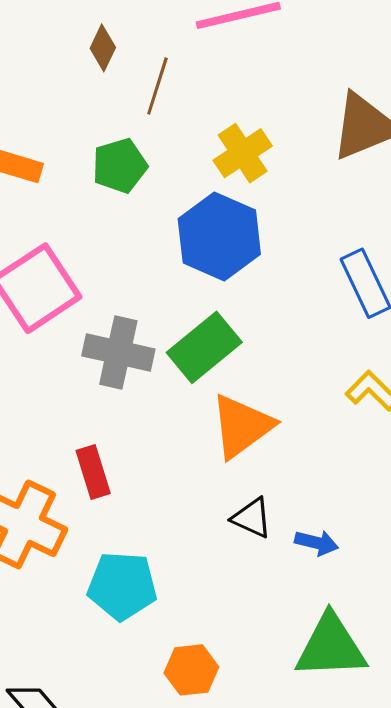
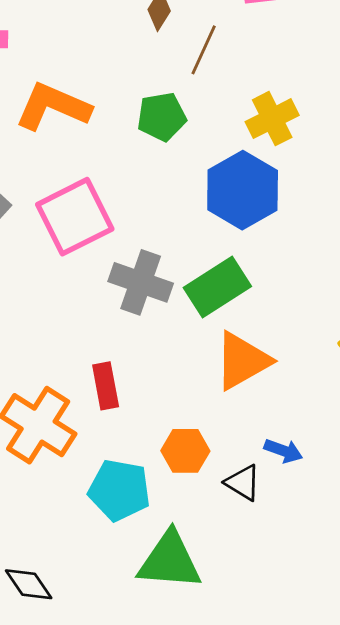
black triangle: (252, 518) -> (243, 483), moved
blue arrow: (317, 543) -> (283, 451), moved
green triangle: (331, 647) -> (170, 561), moved
orange hexagon: (191, 670) -> (185, 451), moved

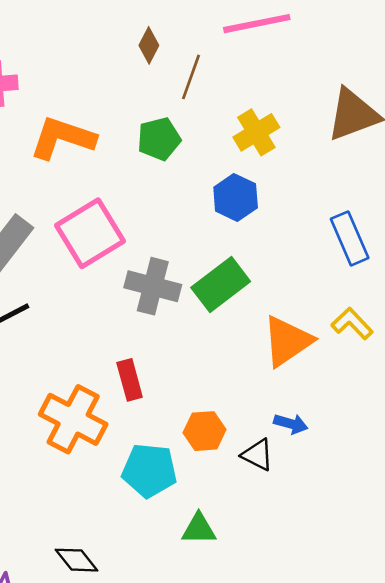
blue hexagon: (243, 190) -> (236, 197), size x0.7
orange triangle: (242, 361) -> (287, 341), moved
green triangle: (170, 561) -> (199, 529), size x0.6

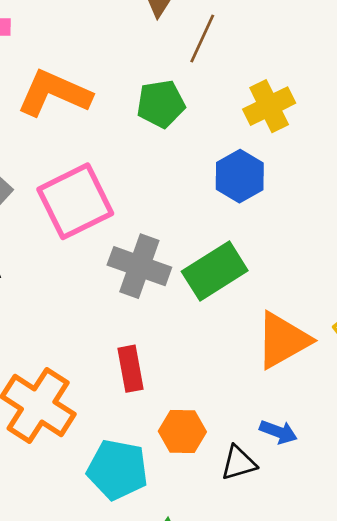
red rectangle: (130, 380) -> (130, 369), moved
black triangle: (257, 455) -> (239, 463), turned -48

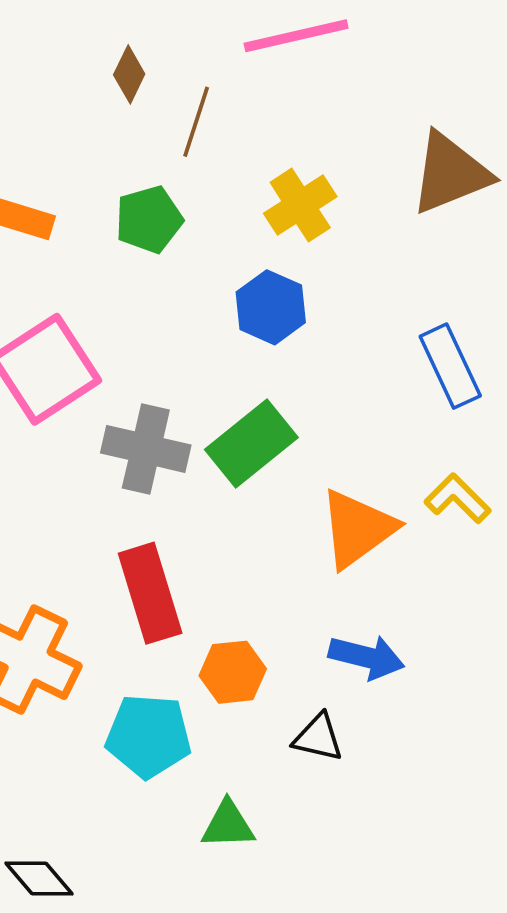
red rectangle: (130, 369) -> (150, 593), size x1.5
blue arrow: (278, 432) -> (367, 657), size x1.4
black triangle: (239, 463) -> (318, 738), moved, turned 36

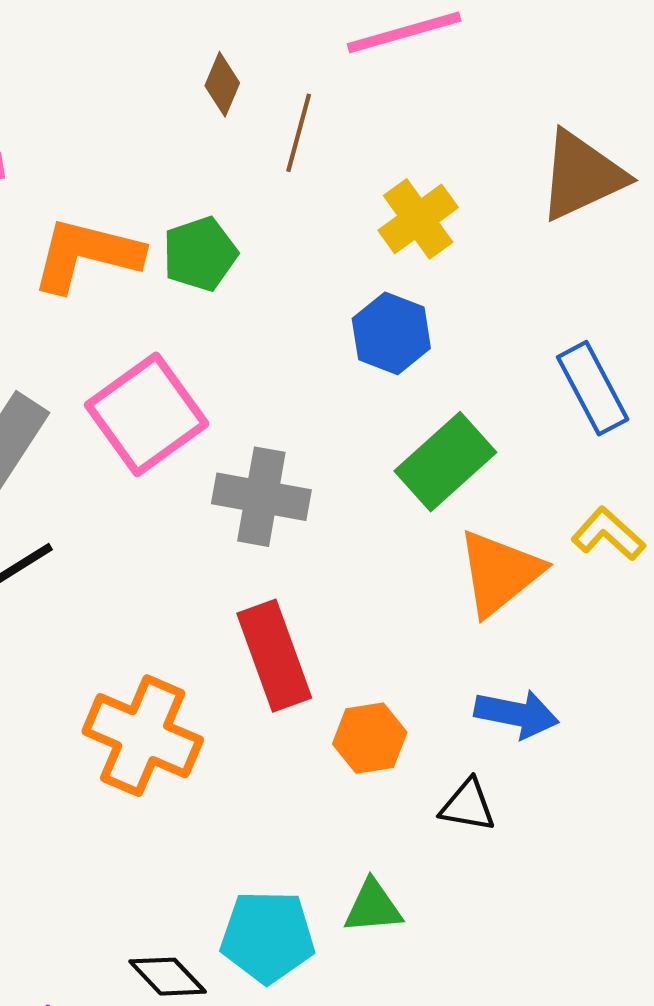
green pentagon: (149, 219) -> (200, 254), moved
green rectangle: (251, 444) -> (445, 462), moved
cyan pentagon: (148, 736) -> (268, 937), moved

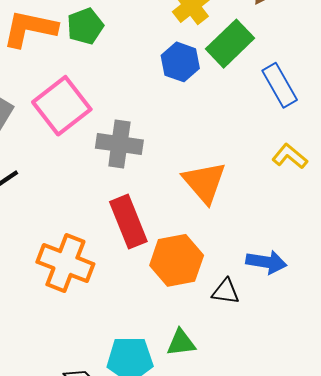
green rectangle: (445, 462) -> (230, 44), moved
orange triangle: (499, 573) -> (204, 182), moved, turned -30
blue arrow: (517, 714) -> (266, 262), moved
orange hexagon: (370, 738) -> (177, 260), size x1.5

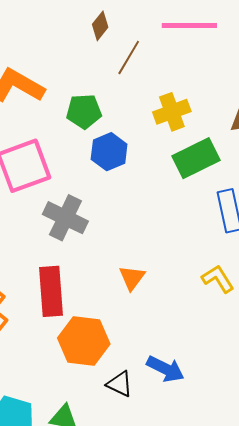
green pentagon: (85, 26) -> (84, 111), moved
blue hexagon: (180, 62) -> (109, 152), moved
orange triangle: (204, 182) -> (132, 278), size x0.6

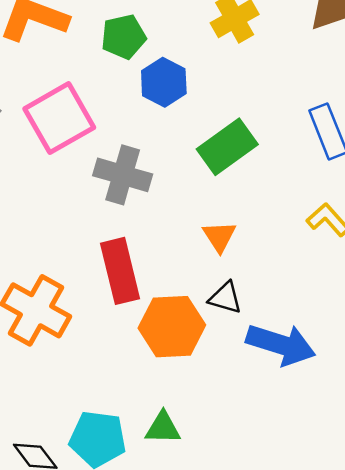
green rectangle: (196, 158) -> (227, 147), moved
blue arrow: (165, 369) -> (281, 344), size x1.4
black triangle: (120, 384) -> (225, 298), moved

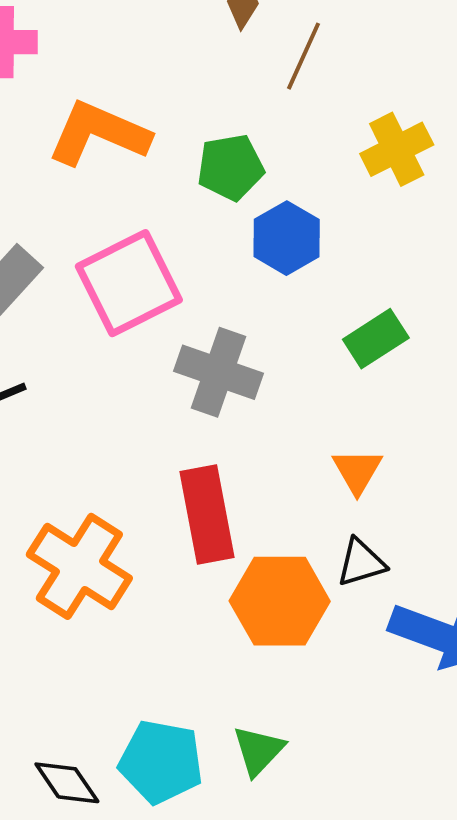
green rectangle: (227, 147) -> (376, 339), size x0.7
black triangle: (225, 298) -> (361, 563), turned -36
green triangle: (163, 428) -> (258, 751), turned -51

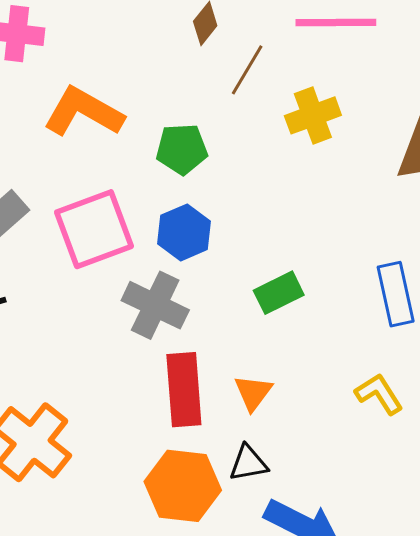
yellow cross: (397, 149) -> (313, 115), moved
blue hexagon: (287, 238) -> (184, 232), moved
red rectangle: (207, 514) -> (184, 390), moved

